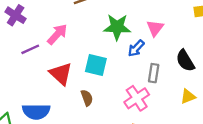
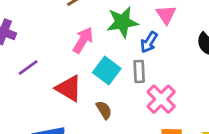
pink arrow: (57, 34) -> (83, 40), moved
cyan square: (96, 65) -> (107, 70), turned 35
gray rectangle: (154, 73) -> (139, 71), moved

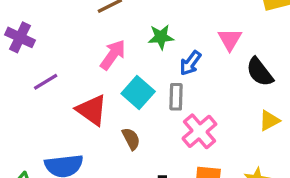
pink triangle: (166, 15) -> (230, 39), moved
green star: (122, 22) -> (161, 37), size x0.7

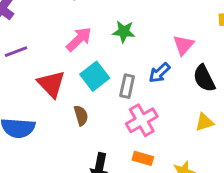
blue arrow: (190, 63) -> (159, 73), moved

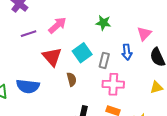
pink arrow: (79, 39) -> (57, 25), moved
blue arrow: (159, 73) -> (127, 52), turned -56
pink cross: (142, 120) -> (113, 84), turned 30

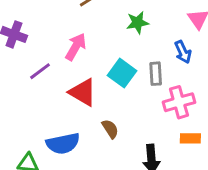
brown semicircle: (72, 79) -> (110, 129), moved

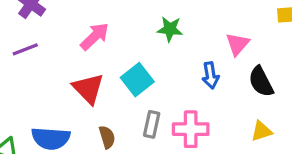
purple line: (40, 71) -> (25, 49), moved
gray rectangle: (156, 74) -> (152, 124), moved

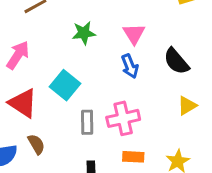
pink triangle: (237, 44) -> (134, 34), moved
brown semicircle: (107, 137) -> (36, 144), moved

